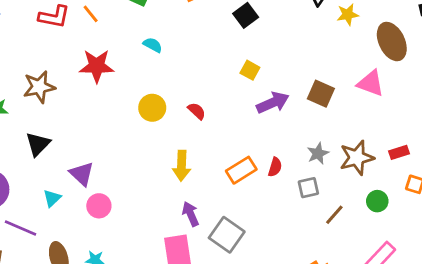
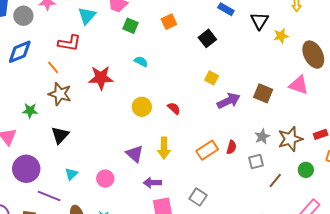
orange line: (91, 14) -> (53, 67), moved
brown star: (39, 87) -> (60, 94), turned 30
purple triangle: (82, 174) -> (135, 154), moved
purple arrow: (191, 214) -> (152, 183), moved, turned -66
gray square: (227, 235) -> (198, 197), size x0.7

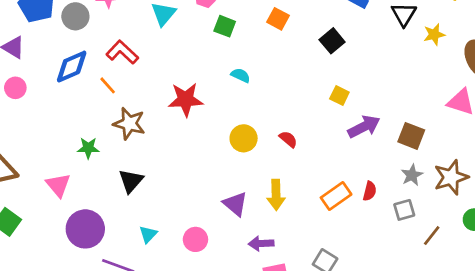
orange square: (169, 22) -> (278, 19), turned -35
red L-shape: (69, 43) -> (122, 52), moved, turned -145
orange line: (53, 67) -> (108, 85), moved
brown square: (263, 93) -> (411, 136), moved

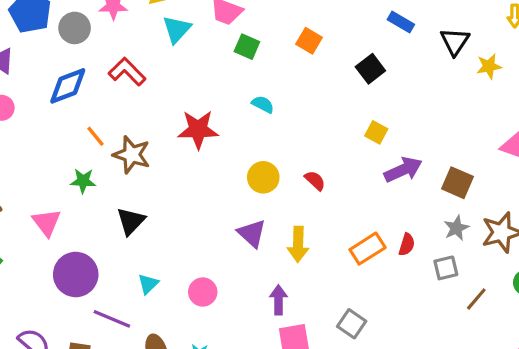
orange line: (108, 85) -> (96, 136), moved
purple triangle: (235, 204) -> (252, 233), moved
purple arrow: (261, 243) -> (278, 300), turned 90

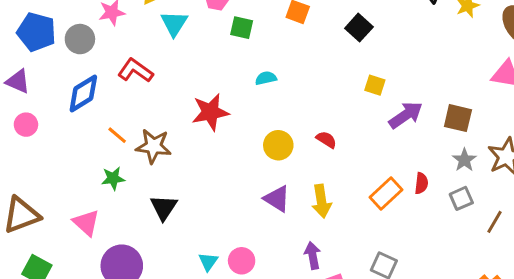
cyan semicircle: (263, 104) -> (266, 78), turned -30
cyan triangle: (148, 284) -> (208, 262), moved

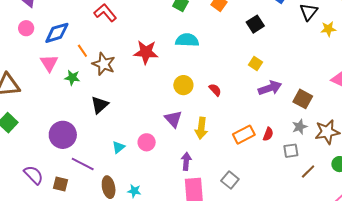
cyan semicircle: (266, 78) -> (187, 40), size x1.6
blue diamond: (83, 93) -> (57, 33), moved
pink triangle: (86, 223) -> (49, 63), moved
pink circle: (242, 261) -> (147, 142), moved

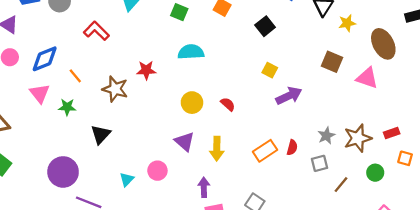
red star: (146, 52) -> (146, 70), size x0.7
brown star: (104, 64) -> (115, 89), moved
brown square: (303, 99) -> (332, 62), moved

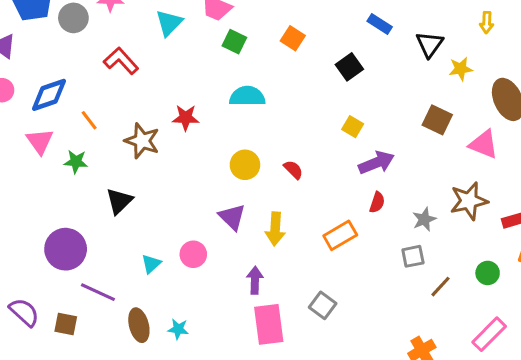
brown star: (358, 138) -> (469, 201), moved
red semicircle: (292, 148) -> (377, 202), moved

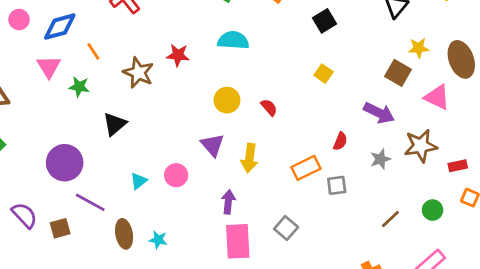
yellow star: (461, 69) -> (419, 48), moved
purple arrow: (376, 163) -> (379, 113), moved, turned 44
gray square: (413, 256) -> (337, 185), moved
brown square: (66, 324) -> (60, 228), turned -30

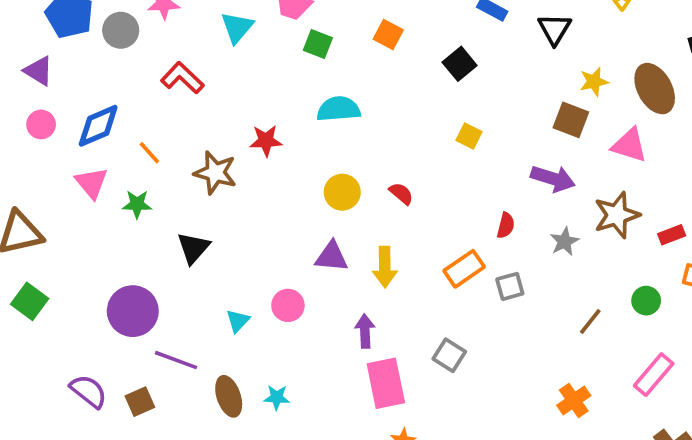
purple triangle: (212, 145) -> (332, 257), turned -35

